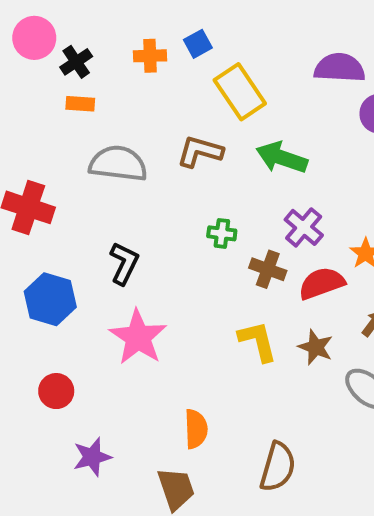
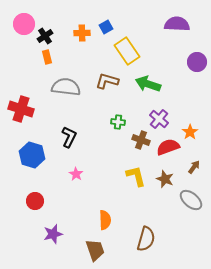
purple semicircle: (340, 68) -> (177, 24), moved
orange rectangle: (80, 104) -> (47, 57), turned 72
pink star: (138, 337) -> (76, 174), size x0.5

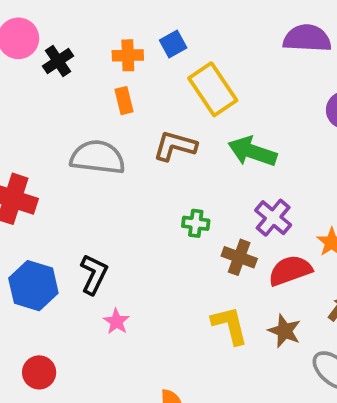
orange rectangle: (47, 57) -> (124, 101), moved
black L-shape: (69, 137) -> (94, 274), moved

